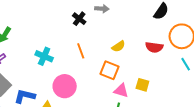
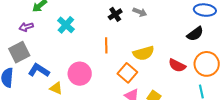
yellow semicircle: (119, 46) -> (144, 53), size x1.5
cyan cross: (44, 56) -> (66, 25), moved

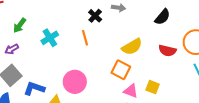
cyan cross: (66, 25) -> (50, 38), turned 30
black semicircle: (195, 34) -> (162, 17), moved
orange line: (106, 45) -> (85, 38), moved

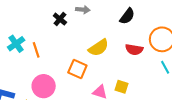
orange line: (85, 38) -> (36, 50), moved
orange square: (121, 70) -> (77, 69), moved

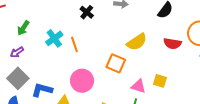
black cross: (60, 19) -> (87, 12), moved

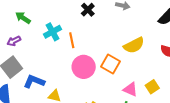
green arrow: (23, 28) -> (23, 18), turned 84
pink circle: (82, 81) -> (84, 67), moved
yellow square: (160, 81) -> (152, 87), turned 32

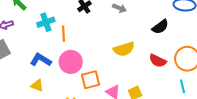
orange square: (111, 64) -> (90, 80), moved, turned 36
blue L-shape: (34, 81) -> (41, 60), moved

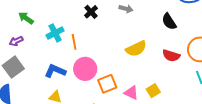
black semicircle: (160, 27) -> (169, 22), turned 102

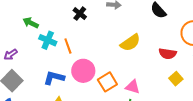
green arrow: (26, 18) -> (31, 23), moved
cyan cross: (55, 33) -> (48, 40), turned -30
red semicircle: (171, 56) -> (168, 54), moved
yellow square: (153, 91) -> (176, 79), moved

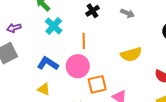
orange line: (68, 46) -> (84, 41), moved

